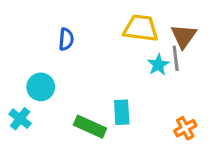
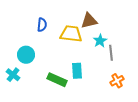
yellow trapezoid: (141, 28) -> (71, 34), moved
brown triangle: (184, 36) -> (89, 21), moved, turned 42
gray line: (176, 58) -> (111, 53), moved

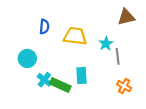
brown triangle: (89, 21) -> (126, 17), moved
cyan cross: (13, 75) -> (44, 80), moved
orange cross: (117, 81) -> (124, 86), turned -32

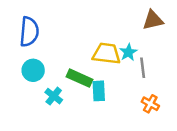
blue semicircle: (44, 27) -> (29, 32), moved, size x1.6
yellow trapezoid: (75, 36) -> (107, 54), moved
green rectangle: (60, 85) -> (79, 78), moved

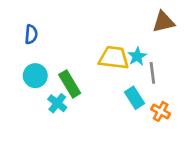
blue semicircle: (29, 32) -> (31, 34), size x0.6
green rectangle: (79, 78) -> (70, 84), moved, turned 35
cyan rectangle: (99, 91) -> (134, 98), moved, turned -30

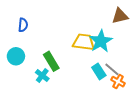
cyan star: (137, 56) -> (101, 41), size x1.6
gray line: (152, 73) -> (112, 69), moved, turned -42
cyan circle: (35, 76) -> (16, 56), moved

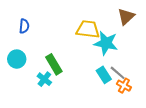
brown triangle: (120, 16) -> (126, 17), turned -30
cyan star: (101, 41) -> (106, 43), turned -30
yellow trapezoid: (84, 42) -> (88, 29), moved

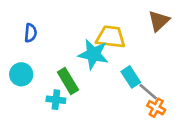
cyan star: (106, 43) -> (93, 54), moved
cyan rectangle: (104, 75) -> (131, 77), moved
cyan cross: (44, 79) -> (56, 100), turned -32

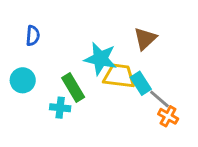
brown triangle: (159, 21) -> (145, 39), moved
yellow trapezoid: (111, 37) -> (119, 76), moved

